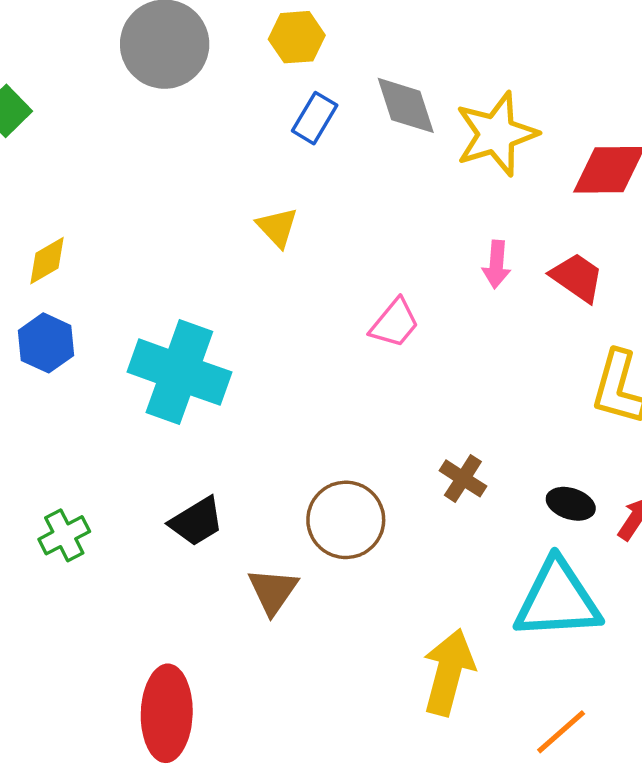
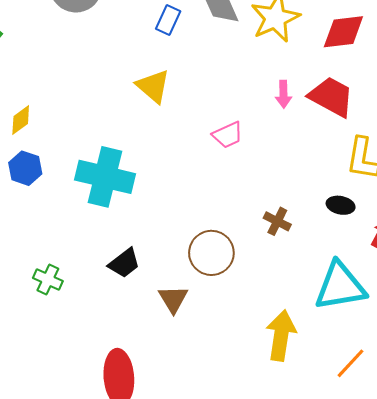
yellow triangle: (277, 227) -> (153, 86), size x1.4
red trapezoid: (577, 277) -> (331, 97), size x1.4
pink trapezoid: (395, 323) -> (228, 135), turned 32
black ellipse: (571, 504) -> (341, 205), moved
green cross: (64, 535) -> (48, 279), turned -32

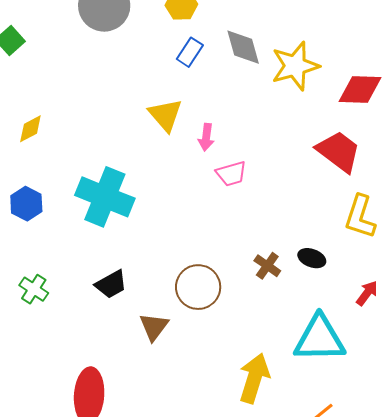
pink arrow: (283, 94) -> (206, 137), moved
blue hexagon: (25, 168) -> (26, 204), moved
black ellipse: (341, 205) -> (312, 258), moved

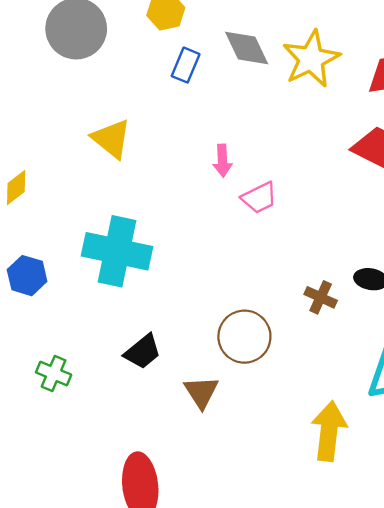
yellow triangle: (165, 115) -> (111, 139), moved

